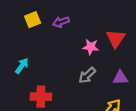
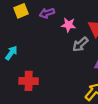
pink star: (91, 47) -> (68, 25), moved
gray arrow: (87, 75) -> (80, 44), moved

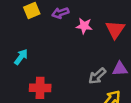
gray arrow: (80, 44) -> (97, 76), moved

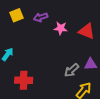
red triangle: (115, 30) -> (87, 31), turned -42

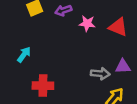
gray arrow: (72, 70) -> (100, 74), turned -133

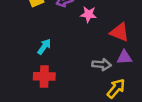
red triangle: (118, 27) -> (120, 32), moved
cyan arrow: (24, 55) -> (44, 47), moved

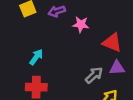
gray arrow: (102, 65) -> (94, 75), turned -48

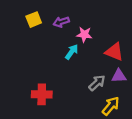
cyan arrow: (36, 57) -> (72, 52), moved

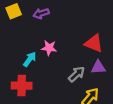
pink star: (84, 35) -> (49, 48), moved
cyan arrow: (72, 52) -> (30, 59), moved

